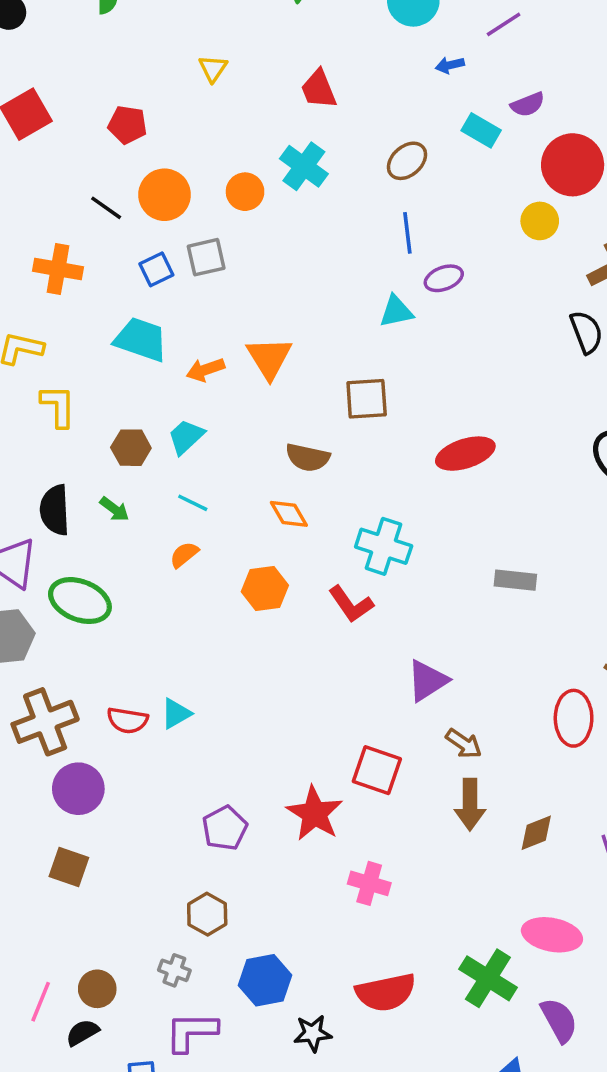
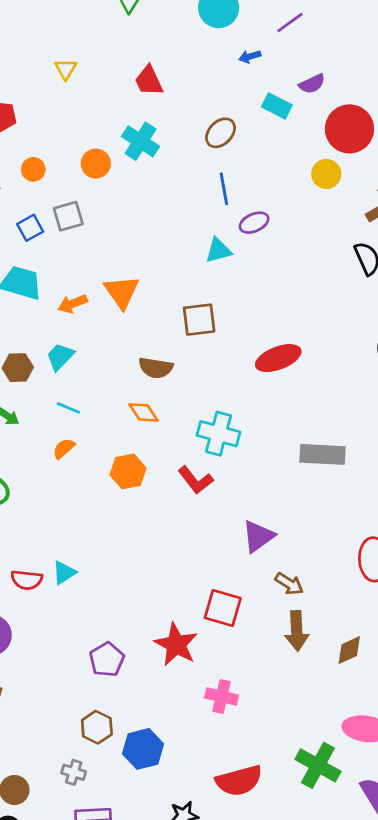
orange circle: (165, 195) -> (33, 169), size x0.6
gray rectangle: (515, 580) -> (322, 454), size x1.4
blue hexagon: (265, 980) -> (143, 749), moved

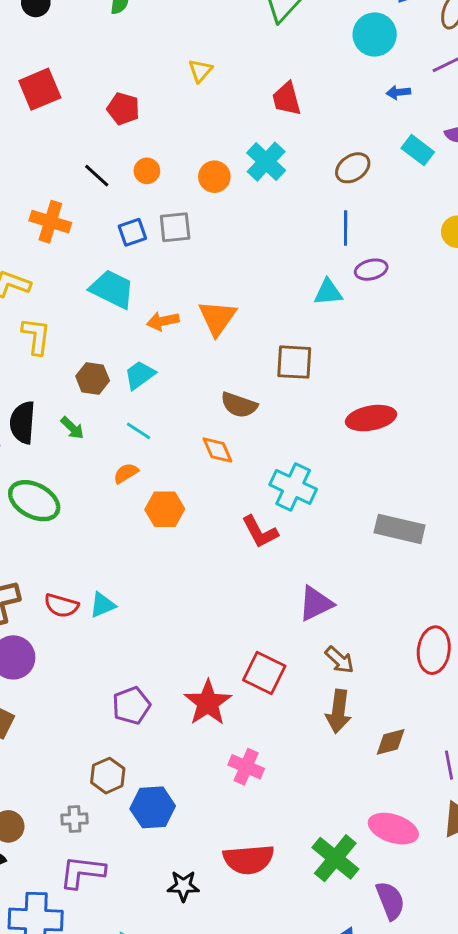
orange hexagon: (128, 471) -> (165, 509), moved
gray cross: (74, 772) -> (75, 819), turned -30

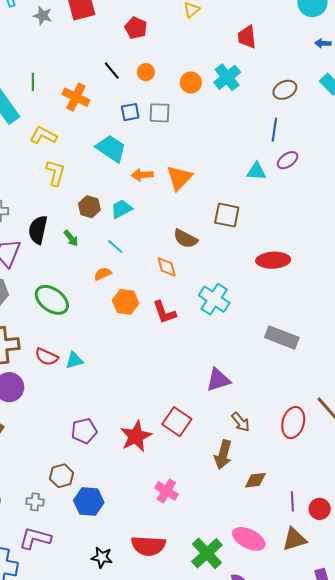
purple ellipse: (371, 270) -> (288, 160), turned -30
green ellipse: (34, 501) -> (52, 300), moved
red L-shape: (260, 532) -> (164, 312), moved
brown arrow: (339, 660) -> (241, 422), moved
pink cross: (246, 767) -> (166, 491), moved

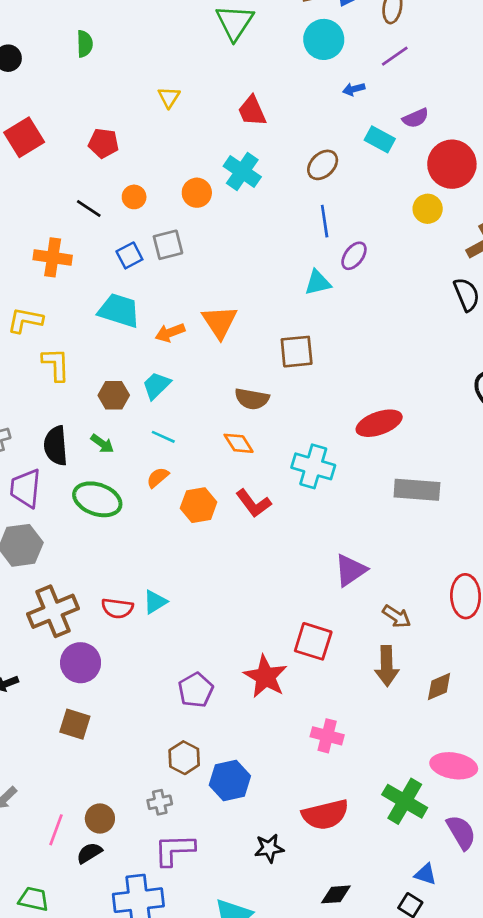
red ellipse: (273, 260) -> (379, 423), moved
green ellipse: (52, 300) -> (97, 499), moved

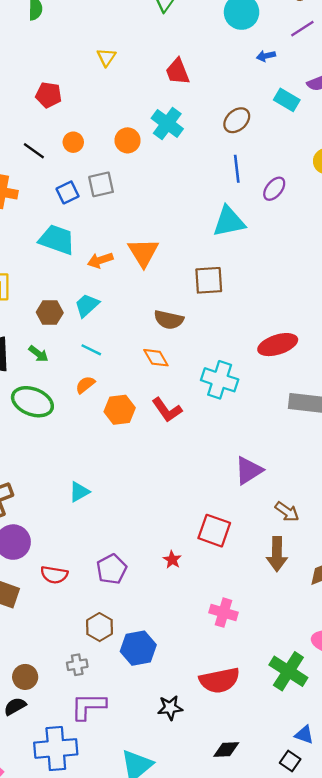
purple ellipse: (354, 256) -> (274, 189), moved
cyan triangle: (318, 283) -> (229, 222), size x1.4
red semicircle: (117, 608) -> (54, 575), moved
red star: (266, 677) -> (172, 560), size x0.5

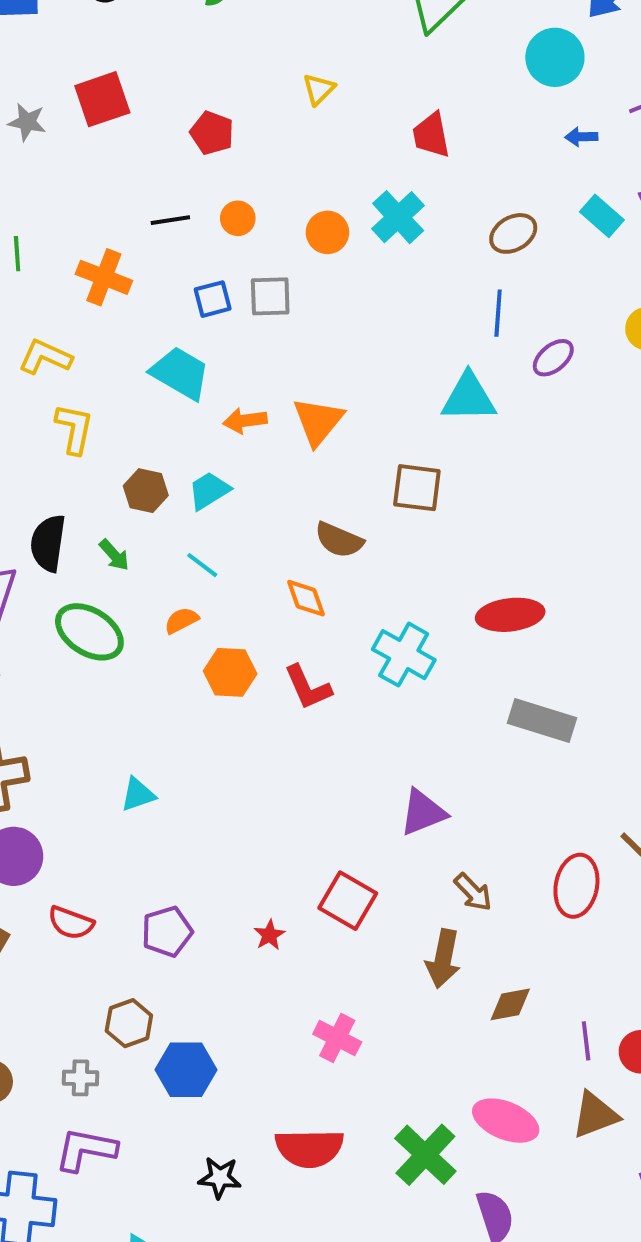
black line: (34, 151) -> (170, 220), turned -55

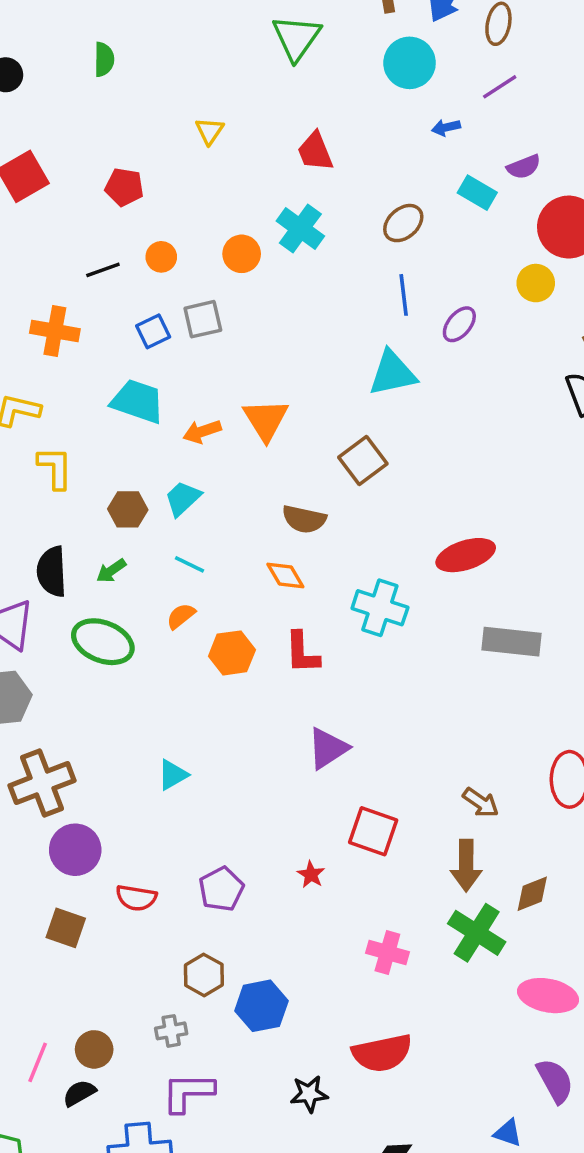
brown square: (417, 488) -> (363, 460), turned -33
green arrow: (114, 555) -> (111, 571), turned 108
red L-shape: (308, 687) -> (302, 653), turned 33
purple triangle: (423, 813) -> (328, 748), moved
green cross: (425, 1155) -> (477, 933), moved

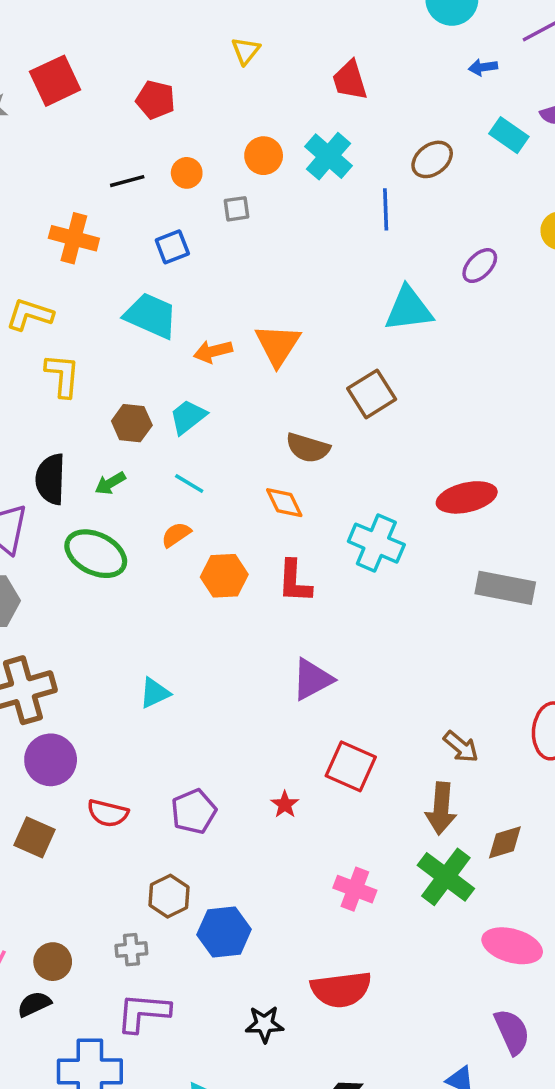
orange circle: (242, 254) -> (264, 156), moved
blue line: (404, 295) -> (386, 209), moved
gray square: (203, 319) -> (237, 209), moved, size x0.7

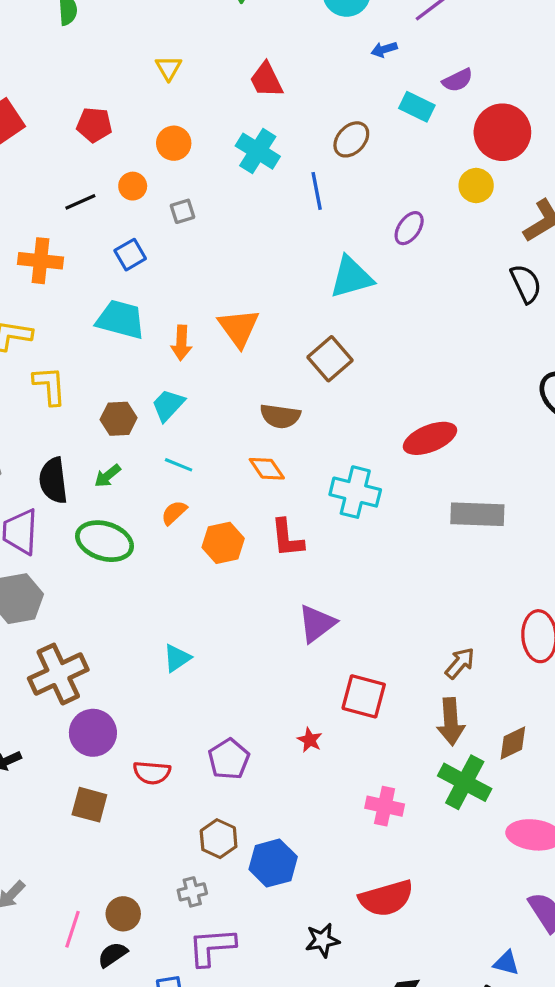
orange circle: (264, 156) -> (174, 143), moved
orange arrow: (213, 351) -> (181, 343), turned -64
brown arrow: (461, 747) -> (460, 663), turned -80

